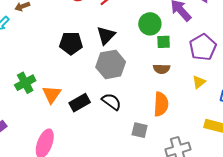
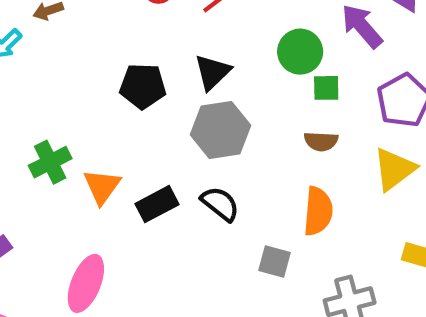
yellow triangle: (199, 82) -> (394, 169), size x1.6

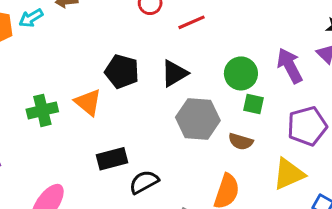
gray hexagon: (220, 130) -> (198, 119), moved
orange triangle: (102, 186) -> (88, 102), moved, turned -40
black semicircle: (220, 204) -> (144, 182), moved, turned -80

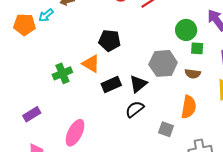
black triangle: (174, 73) -> (138, 84), moved
black rectangle: (112, 159) -> (111, 85), moved

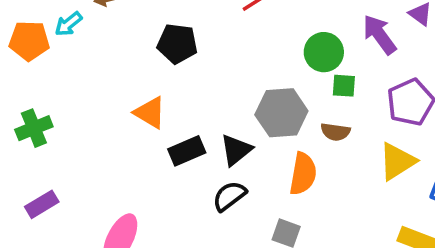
black pentagon: (110, 41) -> (177, 44), moved
green cross: (62, 73) -> (34, 128), moved
orange semicircle: (189, 107) -> (303, 174), moved

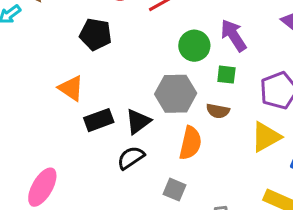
purple arrow: (379, 34) -> (234, 35), moved
green circle: (324, 52) -> (194, 46), moved

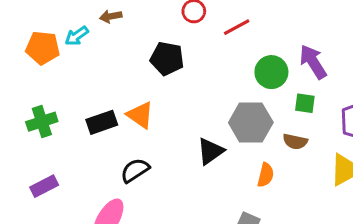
black rectangle: (99, 120) -> (102, 122), moved
orange semicircle: (190, 143) -> (266, 175), size x0.7
black semicircle: (131, 158) -> (135, 170), moved

